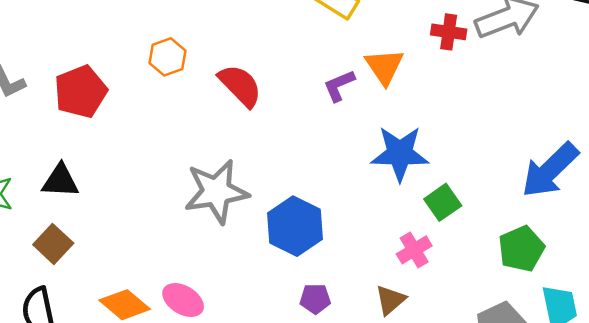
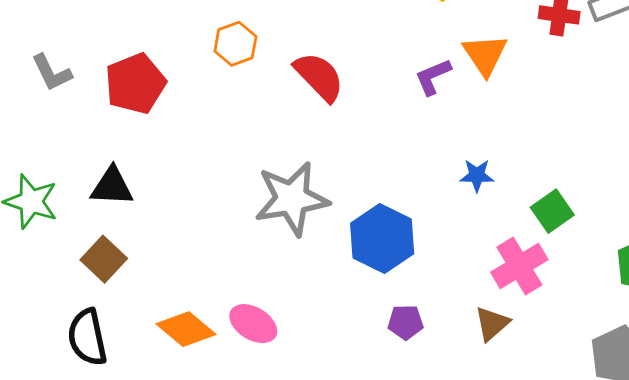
blue star: (400, 153) -> (477, 175), moved, size x0.5
pink cross: (414, 250) -> (519, 266), size x1.4

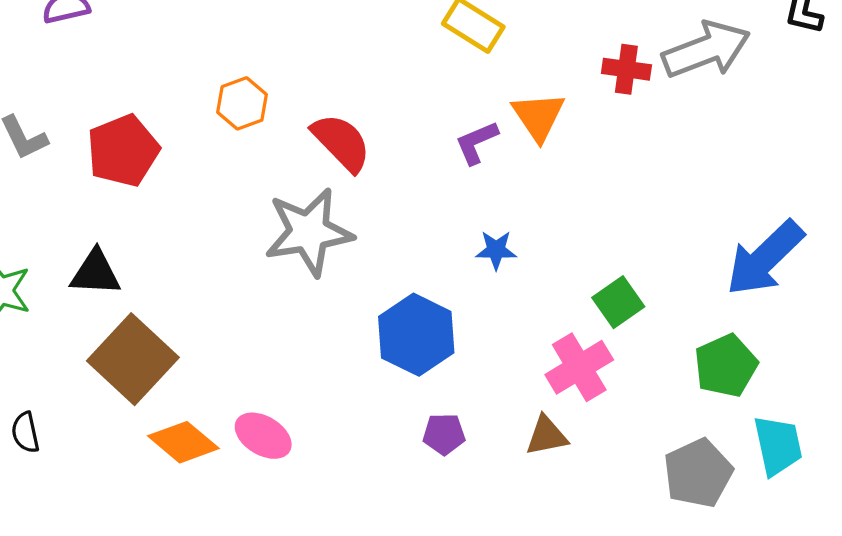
blue star: (477, 175) -> (496, 250), moved
gray star: (292, 199) -> (309, 232), moved
brown square: (104, 259) -> (133, 359), moved, size x1.6
brown triangle: (492, 324) -> (547, 436), turned 30
black semicircle: (87, 337) -> (25, 432), moved, size x0.6

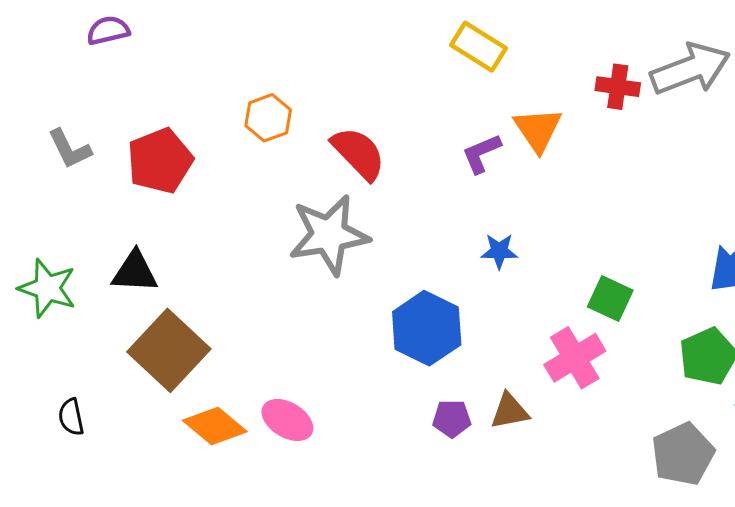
green square: (618, 302) -> (610, 299), turned -30
brown triangle: (547, 436) -> (510, 411), moved

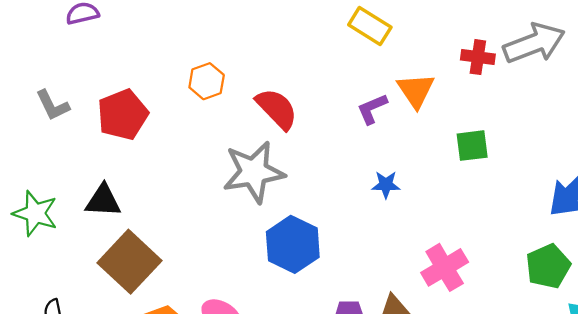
green square: (610, 299) -> (472, 146), moved, turned -32
blue hexagon: (427, 328) -> (293, 244), moved

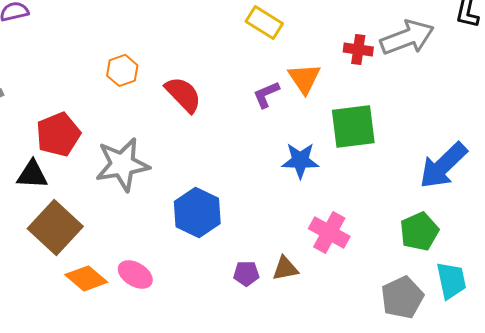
red pentagon: (123, 115) -> (58, 134), moved
green square: (472, 146) -> (353, 126), size x1.6
gray star: (254, 172) -> (122, 164), moved
blue star: (386, 185) -> (300, 160), moved, size x1.5
pink cross: (445, 267) -> (329, 232), turned -30

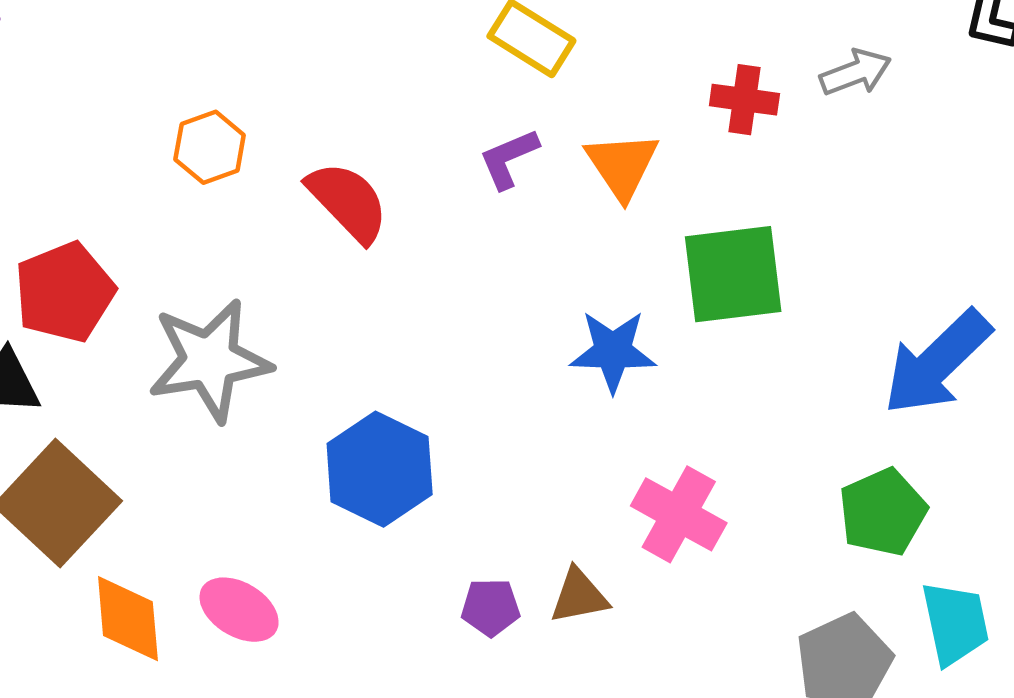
gray arrow: (407, 37) -> (855, 72), size x0.6
purple L-shape: (266, 94) -> (509, 159), moved
orange diamond: (86, 278) -> (128, 619), turned 45

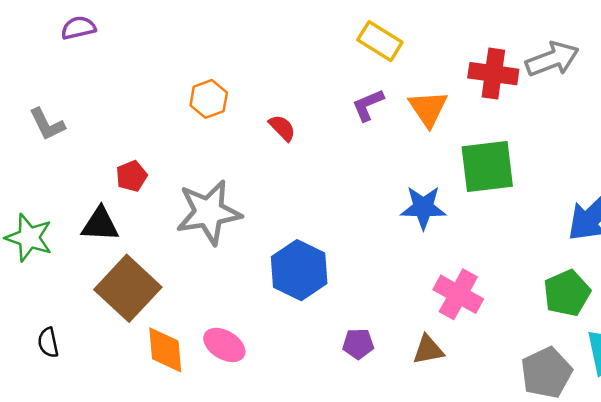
gray arrow: (855, 72) -> (552, 59), size x1.4
red cross: (744, 100) -> (493, 74), size x1.4
red semicircle: (348, 202) -> (282, 128), size x0.6
red pentagon: (65, 292) -> (131, 176), size x0.6
brown triangle: (579, 596) -> (428, 350), moved

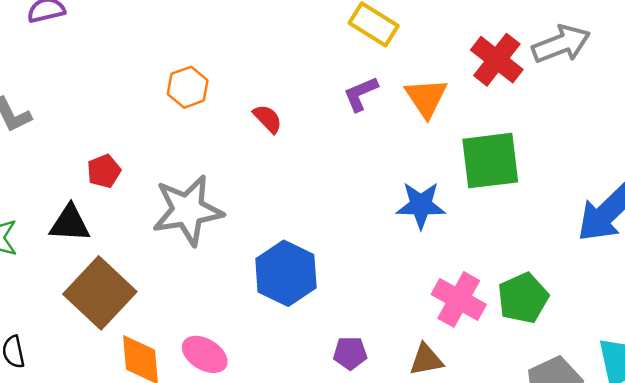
red cross: (493, 74) -> (497, 60), turned 30
green pentagon: (567, 293) -> (523, 298), moved

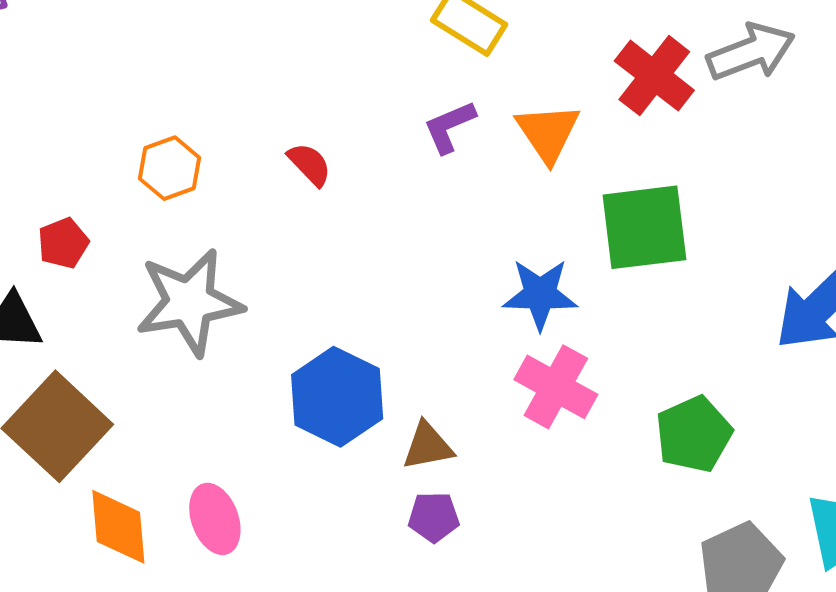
orange hexagon: (188, 87) -> (170, 168), moved
pink cross: (459, 299) -> (556, 387), moved
pink ellipse: (205, 354) -> (215, 519), turned 39
brown triangle: (426, 360) -> (428, 446), moved

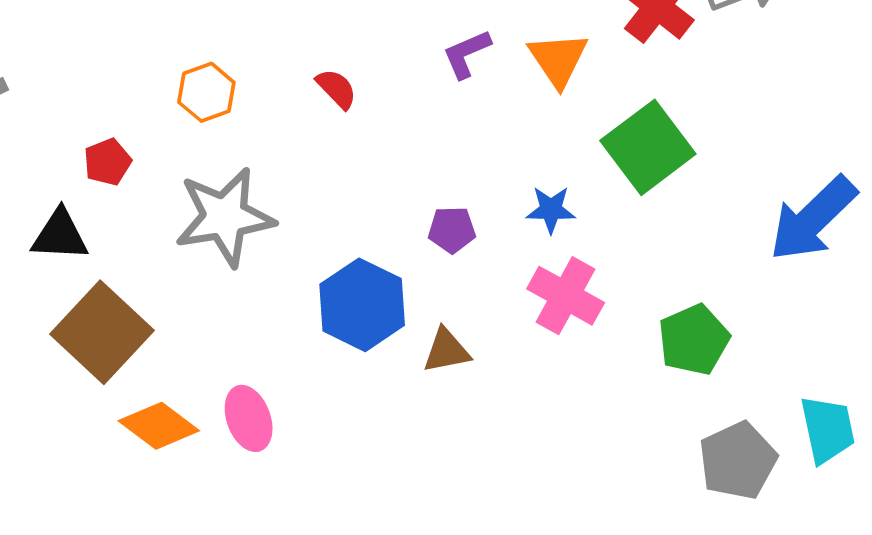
green square: (644, 227) -> (648, 147), turned -30
blue star: (540, 294) -> (551, 210), size x0.7
purple pentagon: (434, 517) -> (452, 230), moved
orange diamond: (118, 527) -> (159, 426), turned -48

